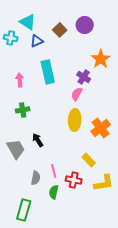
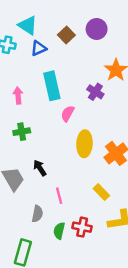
pink semicircle: (77, 94) -> (68, 114), moved
pink line: (54, 171) -> (59, 196), moved
red cross: (74, 180) -> (82, 227), moved

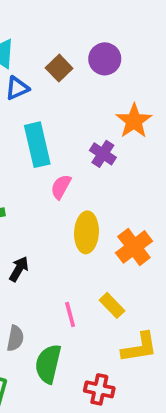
black arrow: (40, 168) -> (19, 269), turned 63
pink line: (59, 196) -> (70, 315), moved
red cross: (82, 227) -> (99, 389), moved
green semicircle: (59, 231) -> (48, 364), size x1.5

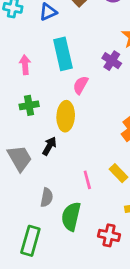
yellow ellipse: (86, 232) -> (66, 116), moved

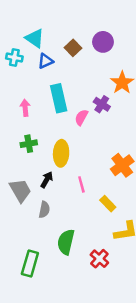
pink semicircle: (81, 85) -> (81, 117), moved
pink line: (87, 180) -> (81, 184), moved
gray semicircle: (47, 197) -> (44, 210), moved
red cross: (109, 235) -> (99, 259), turned 30

